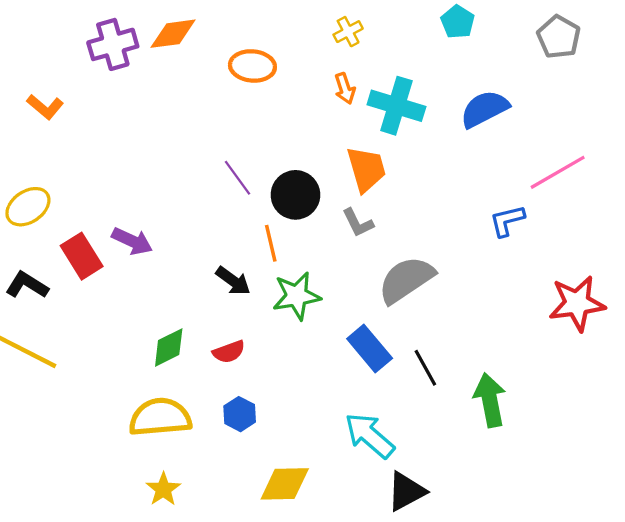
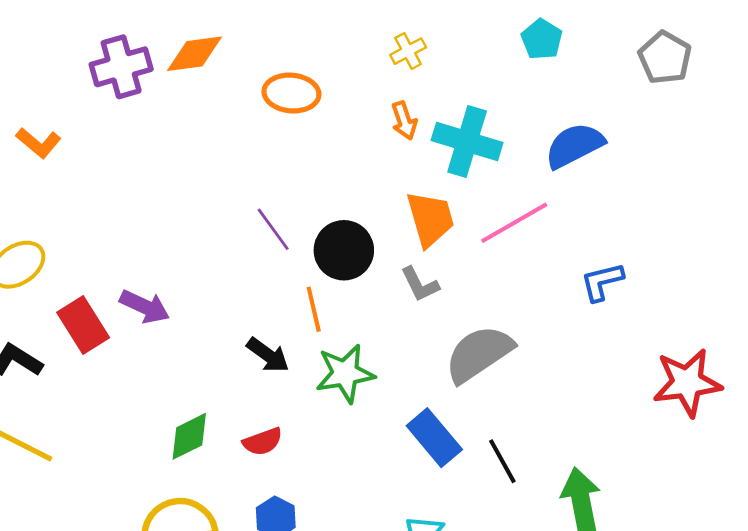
pink line: (558, 172) -> (514, 223), moved

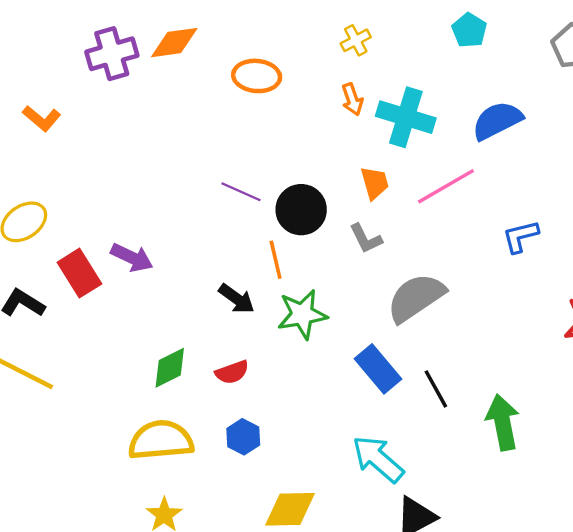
orange trapezoid: (430, 219) -> (375, 183), size x0.7
purple line: (273, 229) -> (241, 192), turned -30

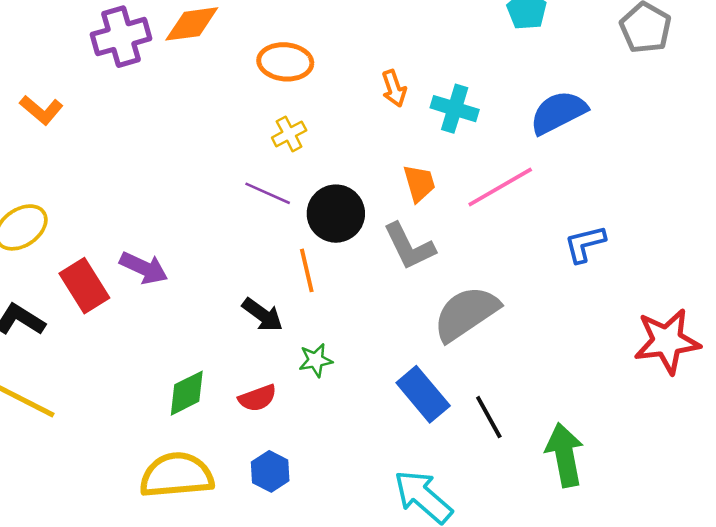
yellow cross: (356, 40) -> (289, 134), moved
cyan cross: (406, 117) -> (455, 109), size x0.7
gray L-shape: (366, 239) -> (409, 246), size x1.4
green star: (302, 314) -> (316, 360), moved, size x0.6

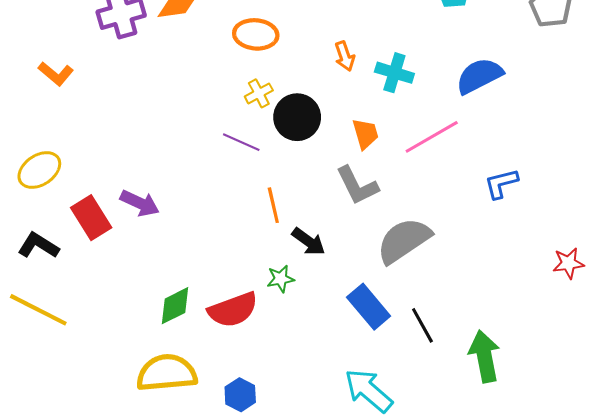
black circle: (336, 214) -> (297, 117), moved
black arrow: (263, 315) -> (309, 241), moved
red star: (667, 341) -> (568, 263), size x0.6
red semicircle: (257, 398) -> (233, 310), size x1.6
blue hexagon: (270, 471) -> (240, 395), moved

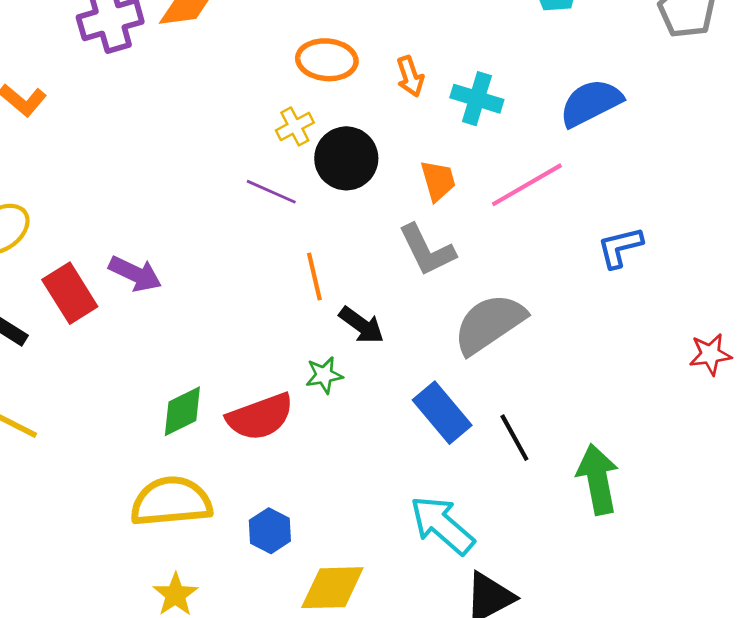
orange ellipse: (256, 34) -> (327, 60), moved

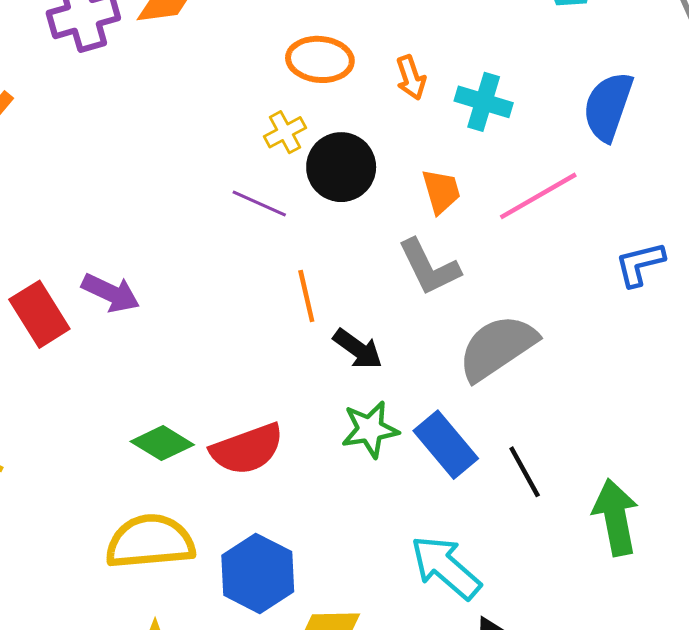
blue semicircle: (591, 103) -> (608, 106), turned -44
green star: (324, 375) -> (370, 429), moved, size x1.4
green diamond: (182, 411) -> (162, 443), turned 58
blue hexagon: (270, 531) -> (258, 573), size x1.6

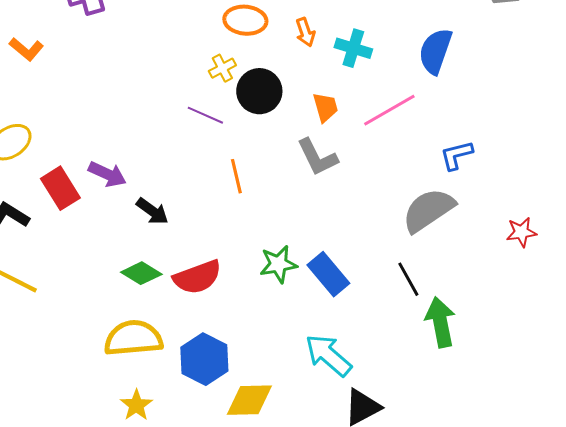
gray semicircle: (497, 348) -> (428, 210), moved
black arrow: (358, 349) -> (152, 211), moved
black line: (525, 472) -> (408, 279), moved

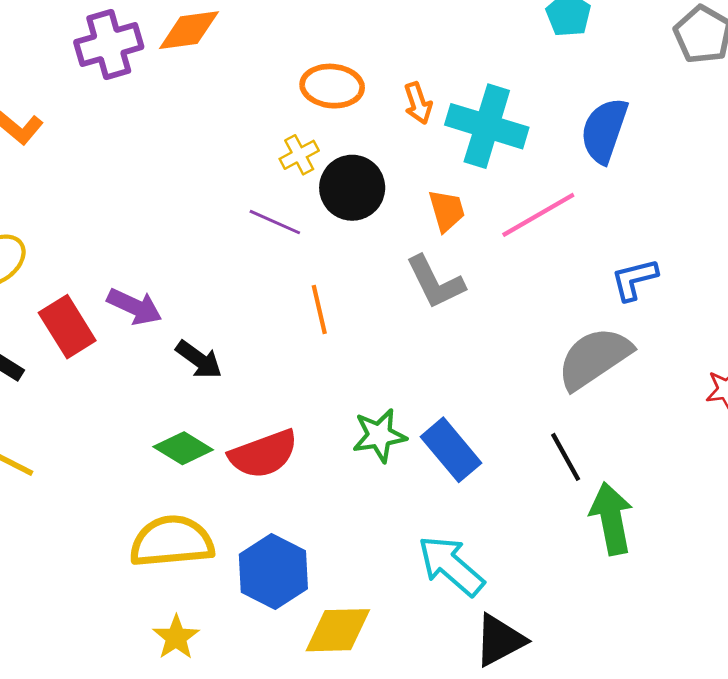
cyan cross: (353, 48) -> (487, 126), size x1.5

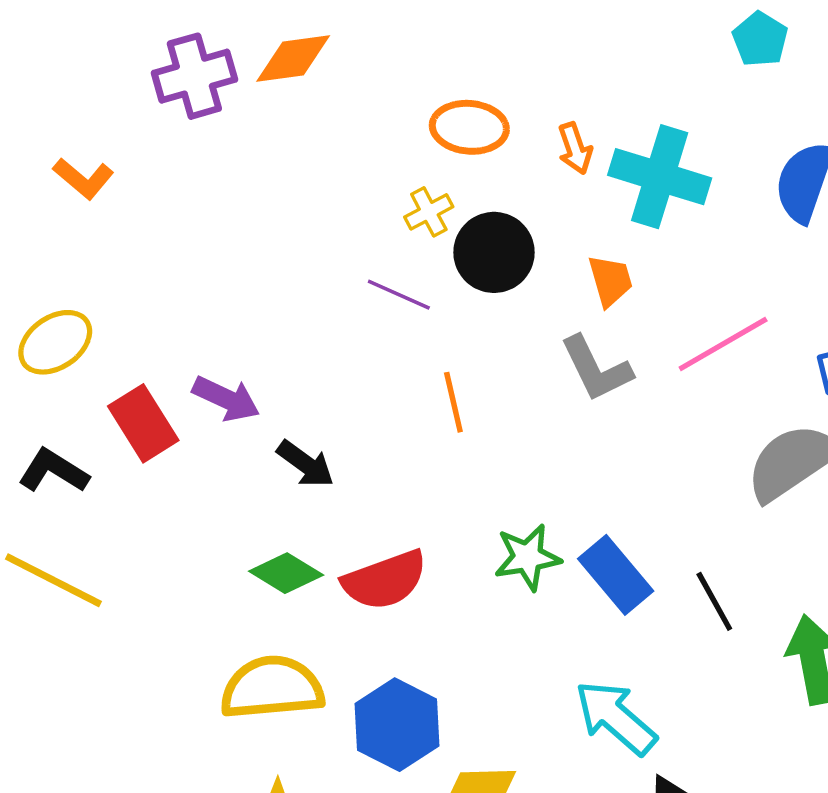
pink line: (538, 215) -> (723, 344), moved
black line: (566, 457) -> (714, 601), moved

